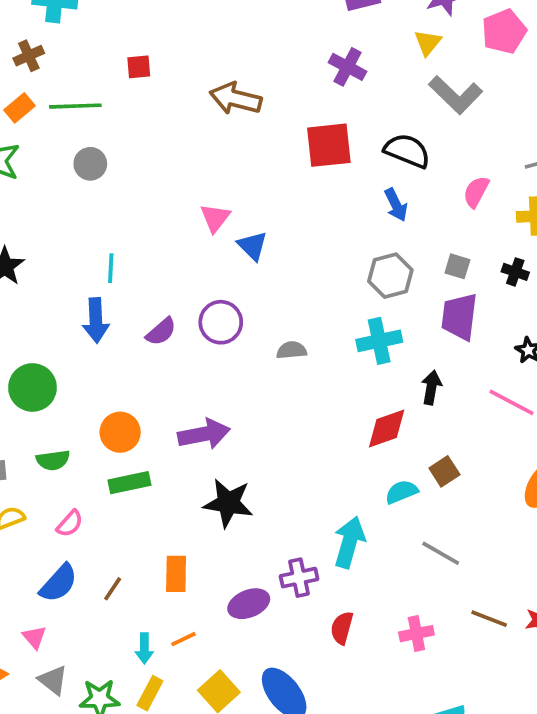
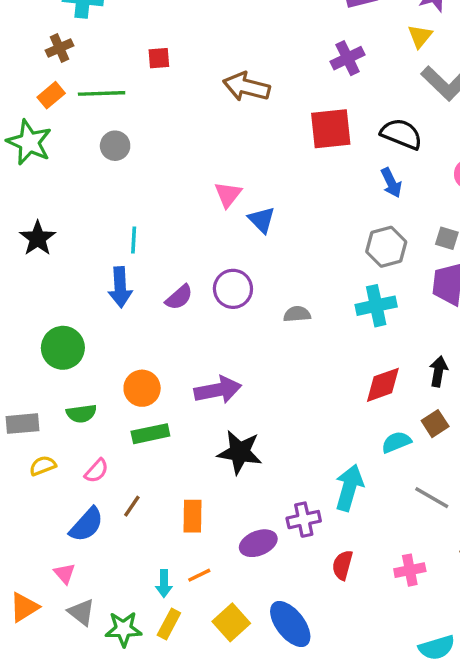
purple cross: (347, 67) -> (348, 58), turned 36
black arrow: (431, 387) -> (438, 371), moved
brown line: (113, 589) -> (132, 506), moved

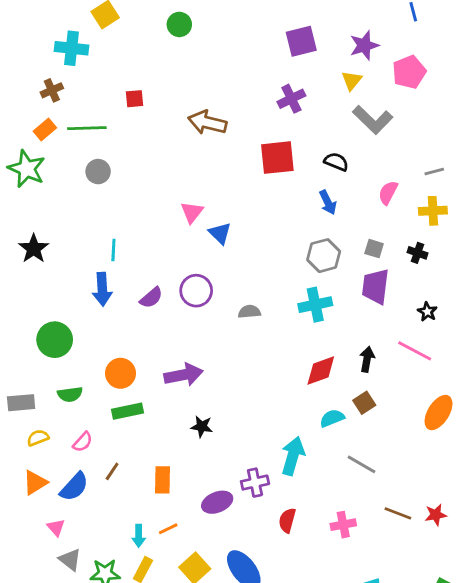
black semicircle: (401, 134) -> (336, 162), size x0.7
black star: (240, 452) -> (202, 427), size x0.6
orange triangle: (24, 607) -> (35, 483), moved

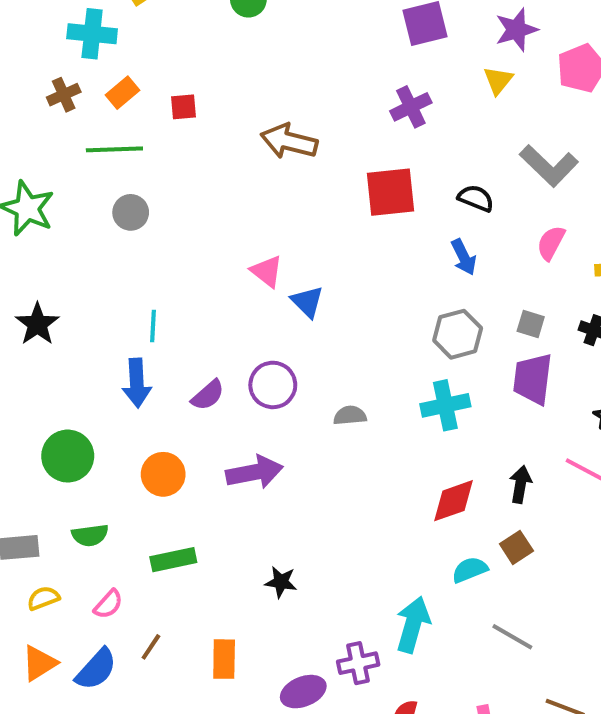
gray L-shape: (373, 120) -> (549, 166), moved
orange rectangle: (45, 130) -> (123, 93), moved
pink triangle: (192, 212) -> (267, 271), turned -30
orange circle: (120, 373) -> (163, 474), moved
purple arrow: (184, 375) -> (255, 472), moved

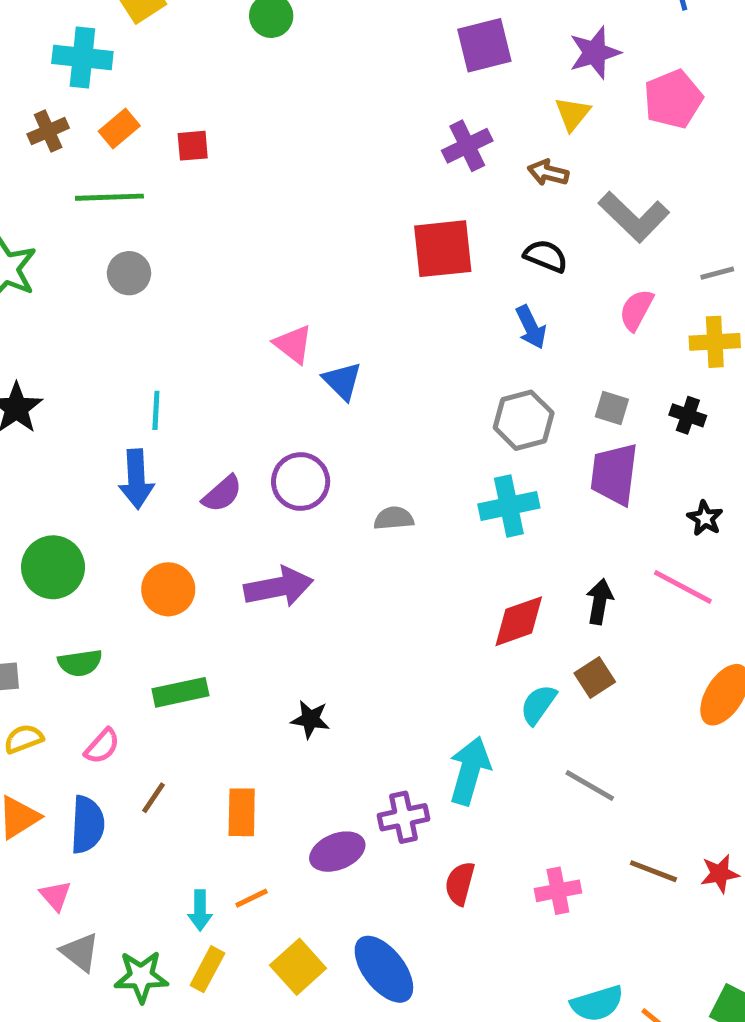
brown arrow: (289, 141) -> (548, 173), moved, size x0.6
cyan semicircle: (470, 570) -> (538, 705), turned -33
blue semicircle: (96, 669) -> (87, 825), turned -39

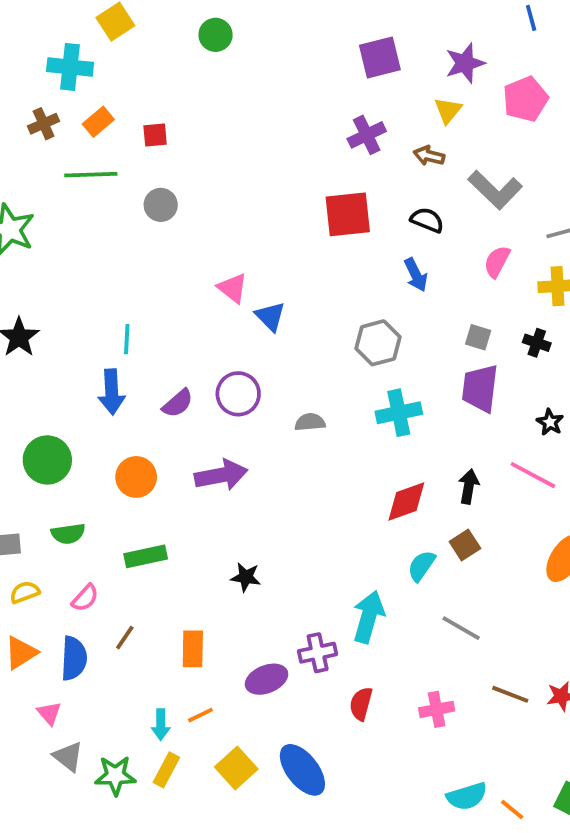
gray circle: (129, 273) -> (161, 205), moved
gray hexagon: (524, 420) -> (378, 343), moved

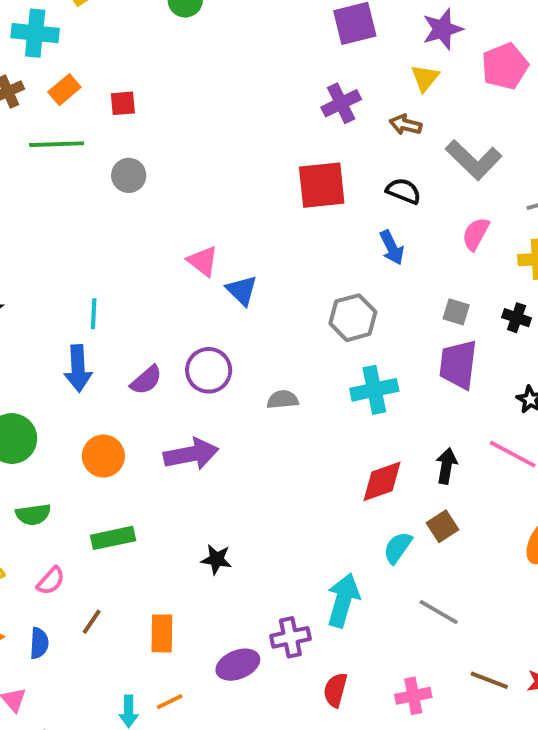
blue semicircle: (74, 658) -> (39, 643), size x0.7

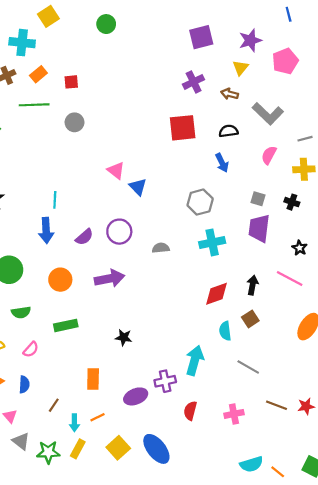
black semicircle: (404, 191) -> (228, 131), turned -30
cyan semicircle: (398, 548) -> (225, 331), turned -42
brown line: (92, 622) -> (54, 405), moved

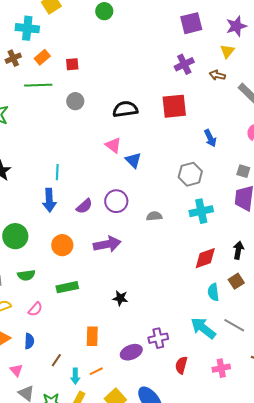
black semicircle: (228, 131) -> (125, 109), moved, size x1.4
cyan arrow: (195, 360) -> (203, 328), moved, turned -68

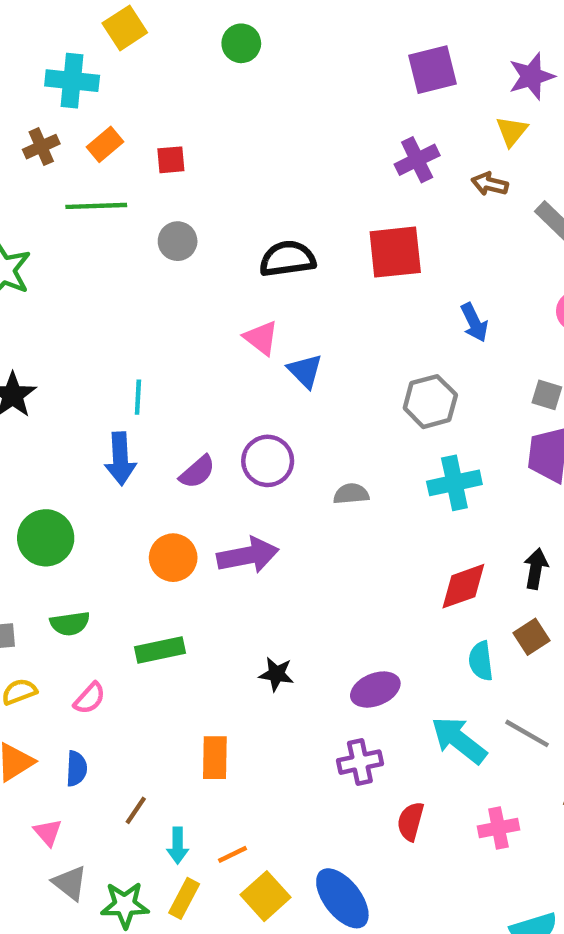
orange circle: (62, 245) -> (173, 558), moved
purple ellipse: (131, 352) -> (375, 690), moved
orange line: (96, 371) -> (232, 854), moved

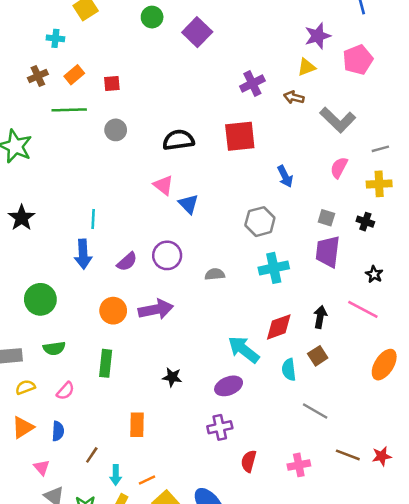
purple square: (432, 70) -> (197, 32), moved, turned -32
cyan cross: (72, 81) -> (55, 38), size x0.6
yellow triangle: (512, 131) -> (306, 67), turned 30
green rectangle: (160, 650) -> (106, 363), turned -72
cyan arrow: (459, 740) -> (244, 350), moved

